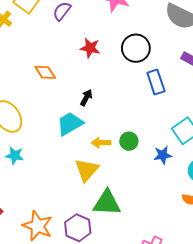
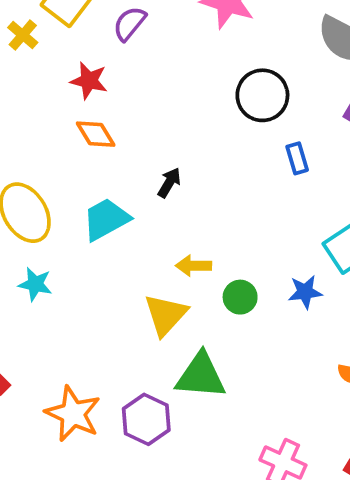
red star: (90, 48) -> (89, 81), moved
blue rectangle: (156, 82) -> (297, 158), size x0.7
cyan trapezoid: (70, 124) -> (106, 219), moved
green circle: (129, 141) -> (240, 297), moved

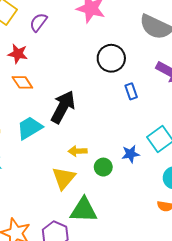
black arrow: (169, 183) -> (63, 107), size x2.0
blue star: (305, 292) -> (131, 154), moved

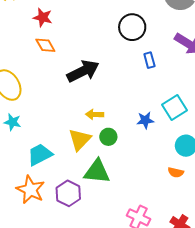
black arrow: (63, 107) -> (83, 71), turned 32
cyan trapezoid: (30, 128) -> (40, 155), moved
green circle: (103, 167) -> (108, 137), moved

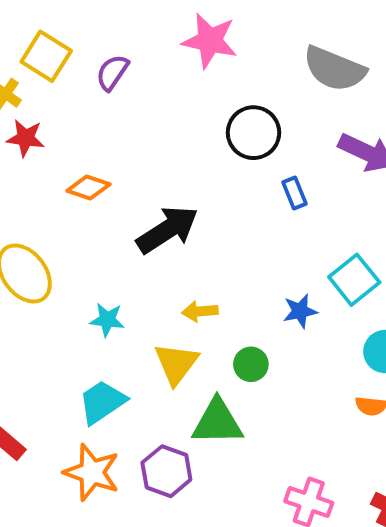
red star: (43, 17) -> (25, 138), moved
orange diamond: (45, 45) -> (88, 187), turned -35
cyan star: (12, 122) -> (107, 320), moved
green circle: (108, 137) -> (251, 364), moved

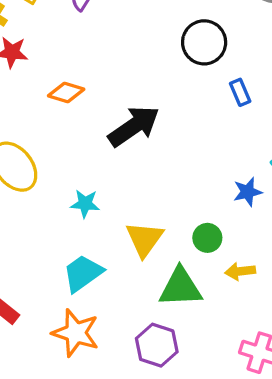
yellow arrow: (200, 311) -> (240, 271), moved
purple hexagon: (166, 471) -> (157, 345), moved

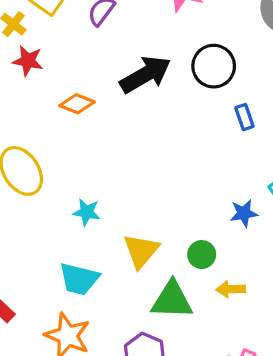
black arrow: (134, 126) -> (145, 74), moved
cyan trapezoid: (83, 273) -> (79, 279), turned -135

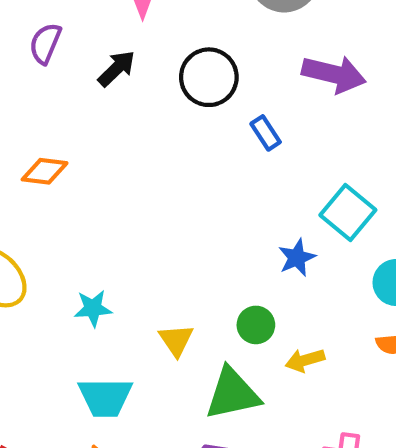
black arrow: (145, 74) -> (116, 69), moved, size x0.6
yellow triangle: (141, 251) -> (176, 340), size x0.7

